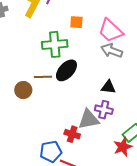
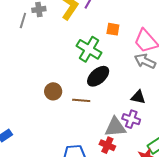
green cross: (55, 44) -> (89, 49), turned 30
brown line: (43, 77) -> (81, 100), moved
red cross: (72, 134) -> (107, 145), moved

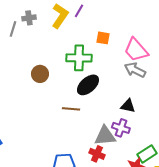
green cross: (89, 49) -> (79, 58), turned -30
brown circle: (53, 91) -> (40, 74), moved

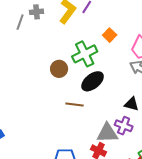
orange square: (103, 38) -> (110, 35), turned 32
green cross: (79, 58) -> (85, 54), turned -30
brown circle: (40, 74) -> (59, 69), moved

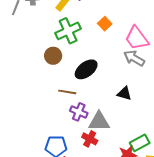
green cross: (85, 54) -> (68, 31), moved
purple cross: (124, 126) -> (79, 112), moved

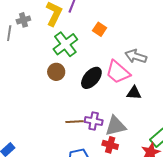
pink trapezoid: (137, 38) -> (118, 72), moved
brown line: (67, 92) -> (75, 122), moved

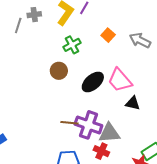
green cross: (65, 44) -> (72, 45), size x0.7
gray arrow: (136, 56) -> (140, 40), moved
purple cross: (94, 121) -> (88, 125), size x1.5

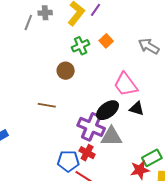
orange square: (108, 35) -> (106, 41), moved
black ellipse: (93, 82) -> (108, 110), moved
brown line: (69, 123) -> (47, 105), moved
red cross: (101, 151) -> (87, 153), moved

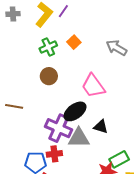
brown circle: (66, 71) -> (49, 76), moved
black triangle: (137, 108) -> (101, 127), moved
red cross: (87, 153) -> (54, 154), turned -35

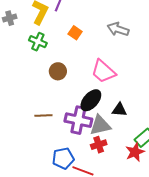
green cross: (48, 47) -> (38, 42), moved, turned -30
brown line: (14, 106) -> (43, 116), moved
red cross: (54, 154) -> (99, 145), moved

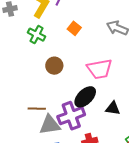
pink trapezoid: (103, 71) -> (100, 69), turned -56
purple cross: (78, 120) -> (71, 116), turned -36
gray triangle: (100, 125) -> (50, 125), moved

